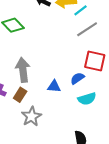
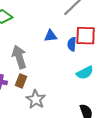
blue semicircle: (77, 78) -> (72, 44), moved, turned -40
blue triangle: (54, 86) -> (50, 36), moved

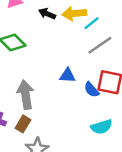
blue semicircle: (72, 44) -> (92, 90), turned -56

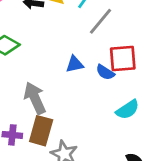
brown rectangle: (23, 124) -> (41, 131), size x1.5

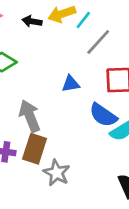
blue semicircle: (105, 72) -> (103, 115), moved, size x1.5

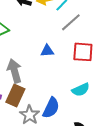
blue semicircle: (103, 115) -> (51, 108), moved, turned -105

